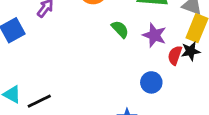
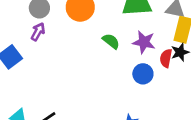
blue circle: (151, 82) -> (143, 74), moved

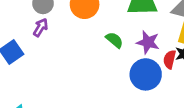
blue circle: (143, 74) -> (146, 74), size x1.5

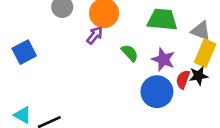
purple arrow: (41, 28) -> (95, 35), moved

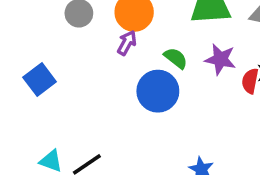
blue circle: (157, 92) -> (158, 91), moved

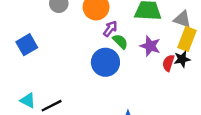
purple arrow: (127, 43) -> (110, 29), moved

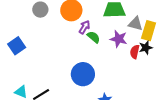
gray triangle: (182, 19) -> (135, 24), moved
blue circle: (105, 62) -> (83, 74), moved

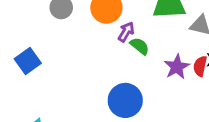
purple star: (119, 39) -> (177, 67), moved, turned 30

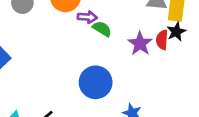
purple arrow: (126, 32) -> (87, 17), turned 72

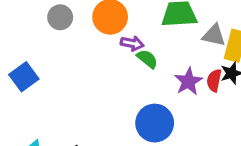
blue circle: (96, 82) -> (155, 123), moved

